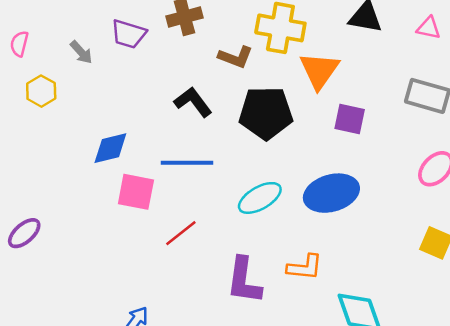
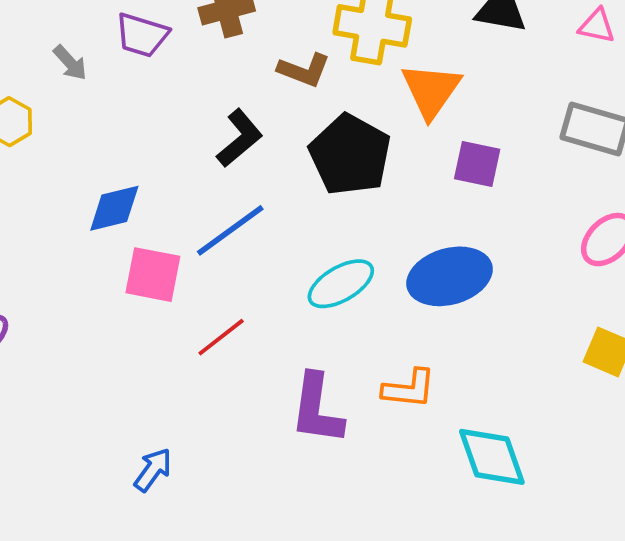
black L-shape: (193, 102) -> (240, 138), turned 87
black pentagon: (266, 113) -> (350, 155), turned 30
blue line: (187, 163) -> (230, 230), turned -36

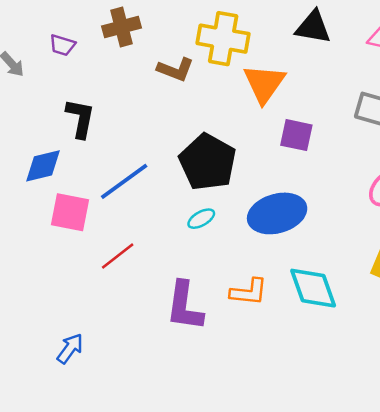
purple trapezoid: (142, 35) -> (62, 45), size x0.7
black L-shape: (240, 138) -> (80, 118), moved, turned -39
black pentagon: (350, 155) -> (208, 162), moved
cyan ellipse: (341, 284) -> (201, 219), size x0.6
cyan diamond: (492, 457) -> (313, 288), moved

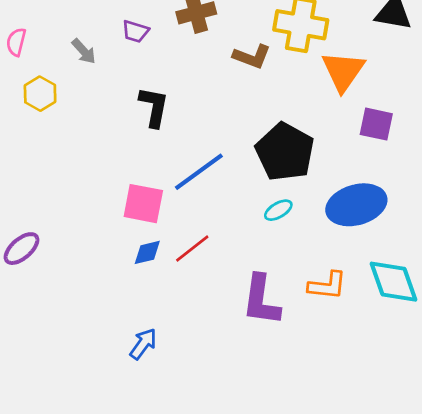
blue diamond: (43, 166) -> (147, 252), moved, size x0.7

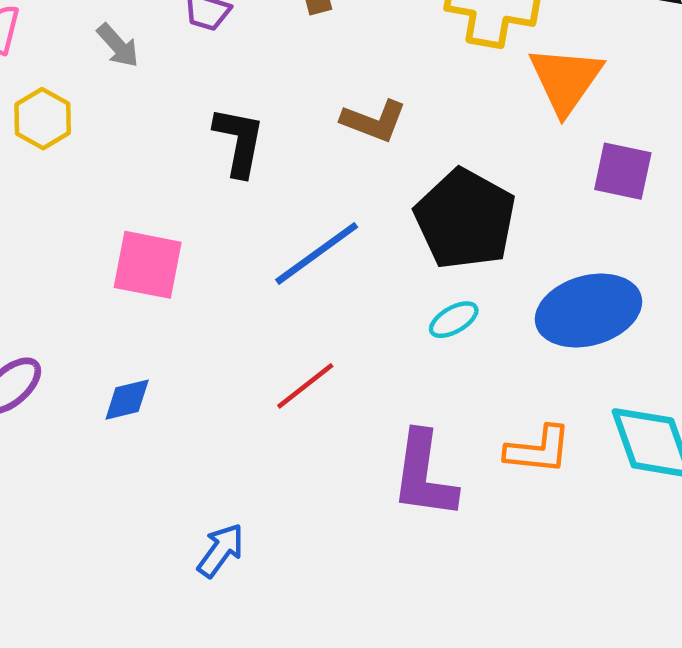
brown L-shape: (252, 57) -> (374, 121), moved
pink square: (143, 204) -> (148, 265), moved
blue diamond: (147, 252) -> (127, 400), moved

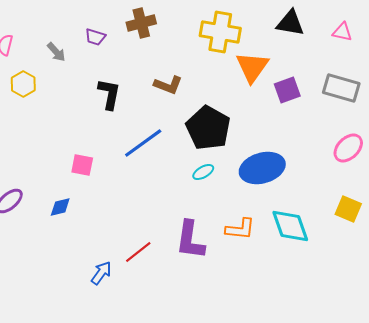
purple square: (623, 171) -> (287, 90), moved, turned -32
pink square: (148, 265) -> (82, 165), moved, size x0.7
red line: (305, 386) -> (138, 252), moved

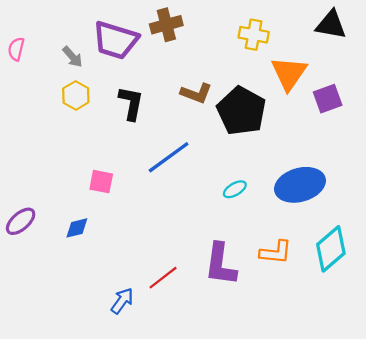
yellow cross: (220, 32) -> (254, 35), size x0.7
purple trapezoid: (95, 37) -> (116, 40), size x2.0
yellow hexagon: (23, 84) -> (76, 95), moved
black pentagon: (208, 128) -> (241, 111), moved
cyan diamond: (290, 226) -> (331, 249), turned 69

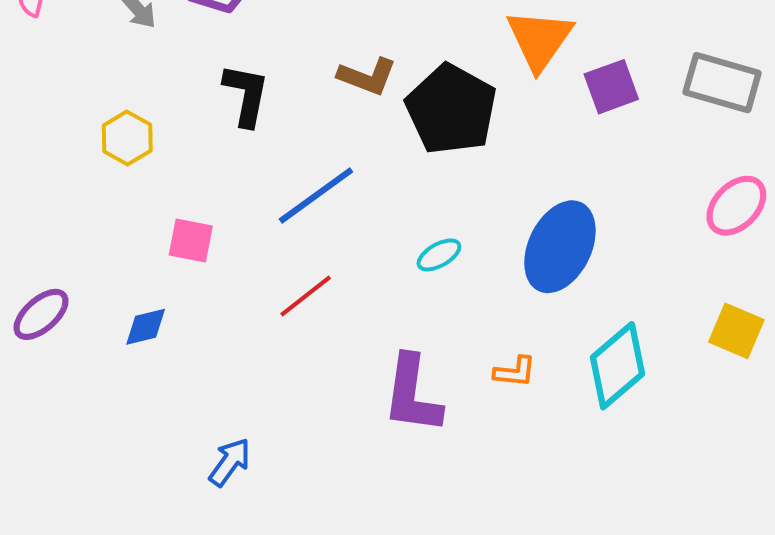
yellow hexagon: (76, 95) -> (127, 138), moved
blue ellipse: (300, 185) -> (560, 247), turned -48
orange L-shape: (276, 252) -> (515, 372), size x0.7
red line: (163, 278) -> (306, 296), moved

